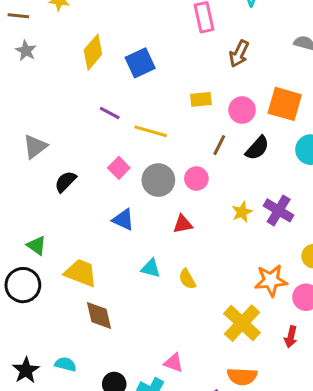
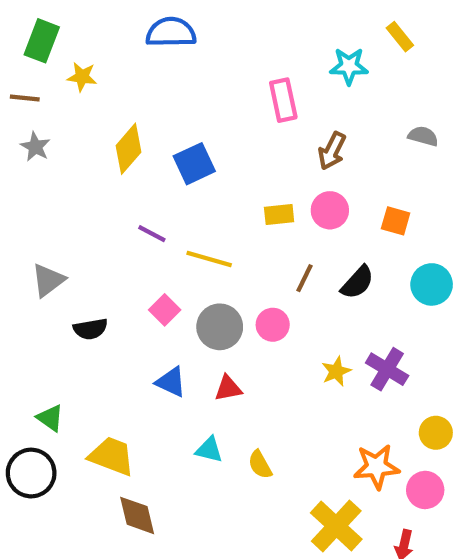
orange square: (285, 104) -> (396, 221), size x0.6
pink circle: (242, 110) -> (330, 210), moved
black semicircle: (65, 182) -> (90, 329), turned -145
red triangle: (183, 224) -> (228, 388), moved

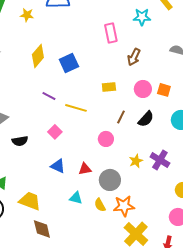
yellow star: (82, 77) -> (27, 15), moved
pink circle: (330, 210) -> (143, 89), moved
gray circle: (220, 327) -> (110, 180), moved
orange star: (376, 467) -> (124, 206), moved

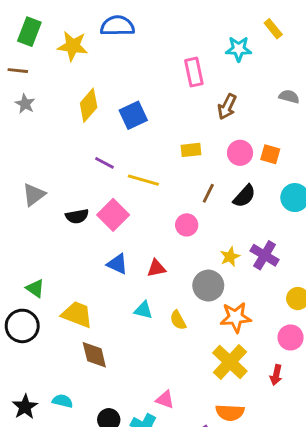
yellow star: (27, 15) -> (73, 46), size x1.5
pink square: (55, 132) -> (113, 215), size x1.5
black semicircle: (20, 141) -> (77, 216), moved
gray circle: (110, 180) -> (208, 286), moved
orange star: (124, 206) -> (236, 317), moved

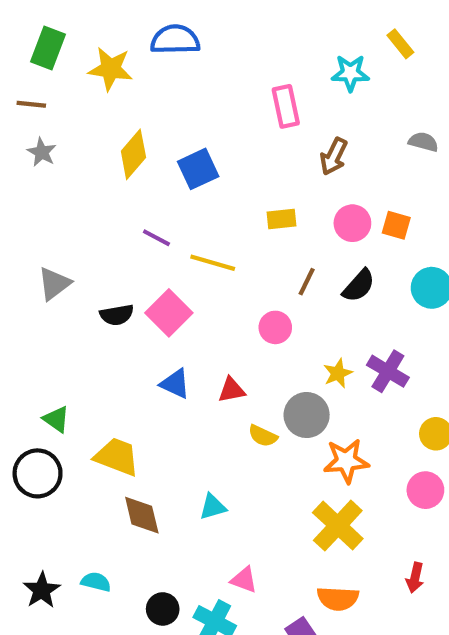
cyan triangle: (143, 310) -> (213, 507), moved, turned -30
yellow semicircle: (178, 320) -> (263, 436), moved, turned -36
red arrow: (276, 375) -> (415, 578), moved

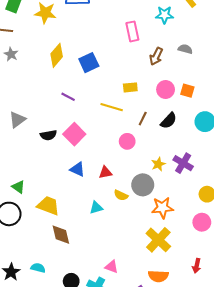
gray semicircle: (423, 142) -> (185, 49), moved
yellow line: (213, 263) -> (112, 107), moved
cyan triangle: (213, 507) -> (96, 208), moved

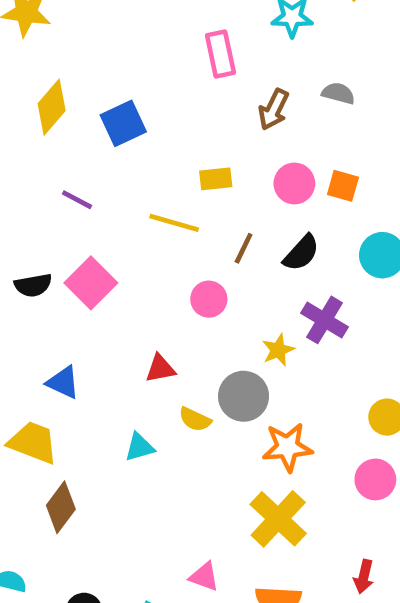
purple cross: (183, 163) -> (324, 320), moved
blue triangle: (77, 169) -> (63, 382), moved
brown diamond: (61, 235) -> (61, 507), turned 50
pink triangle: (112, 267) -> (204, 577), moved

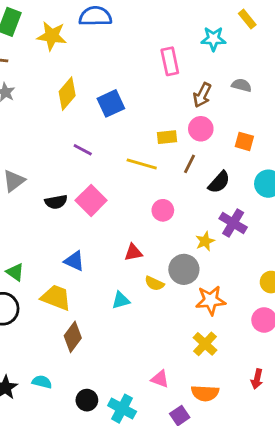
pink circle: (294, 183) -> (201, 129), moved
brown line: (244, 248) -> (190, 164), moved
yellow cross: (278, 519) -> (205, 344), size x0.7

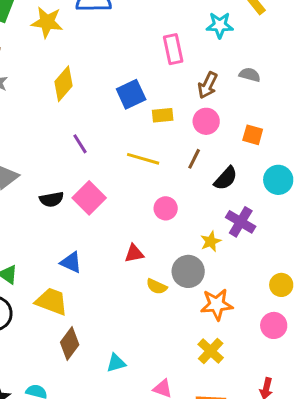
blue square: (111, 103) -> (131, 94), moved
yellow rectangle: (167, 137) -> (163, 115), moved
purple line: (83, 150) -> (80, 144), turned 30
cyan triangle: (121, 300) -> (116, 363), moved

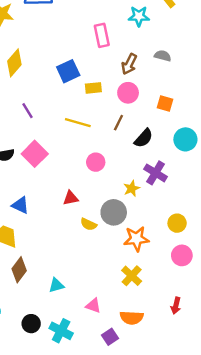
yellow circle: (281, 285) -> (177, 223), moved

